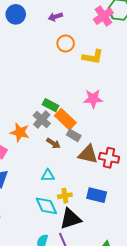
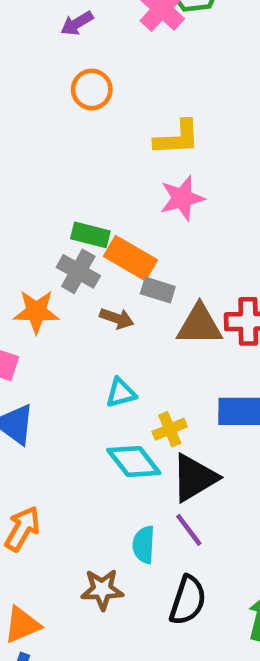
purple arrow: (55, 17) -> (77, 23), moved
yellow L-shape: (93, 57) -> (177, 138), moved

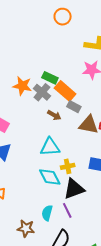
orange star: (36, 312) -> (22, 86), moved
cyan triangle: (121, 393) -> (50, 147), size x1.5

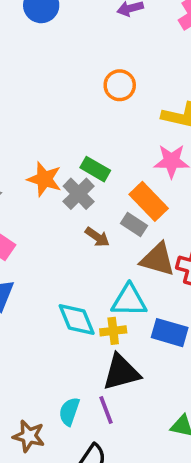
orange circle: (63, 17) -> (120, 85), moved
orange rectangle: (65, 91) -> (149, 201), moved
cyan triangle: (50, 147) -> (129, 300), moved
cyan diamond: (50, 177) -> (77, 320), moved

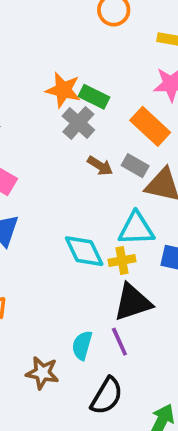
orange star: (44, 179) -> (63, 90), moved
gray rectangle: (134, 225) -> (135, 166), moved

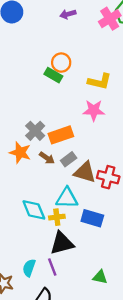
orange star: (63, 90) -> (20, 153), moved
green rectangle: (94, 97) -> (53, 75), moved
orange rectangle: (150, 126) -> (61, 135), moved, turned -65
gray rectangle: (135, 166) -> (69, 159), turned -70

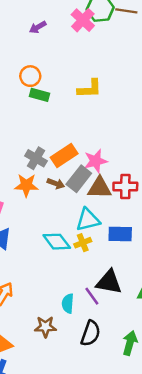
orange circle: (61, 63) -> (30, 76), moved
pink star: (94, 110) -> (96, 161), moved
gray rectangle: (69, 159) -> (79, 179), size x1.5
black triangle: (62, 243) -> (109, 282), moved, turned 40

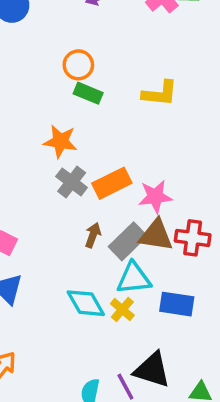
gray rectangle: (79, 179) -> (128, 241), moved
brown arrow: (56, 184) -> (93, 235), moved, turned -98
orange star: (26, 185) -> (60, 141), moved
yellow cross: (83, 243) -> (122, 310), turned -35

